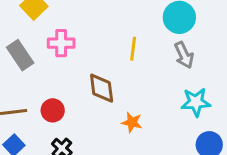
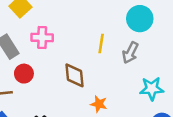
gray arrow: (184, 55) -> (130, 53), moved, turned 50
red circle: (53, 110) -> (24, 74), moved

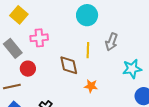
cyan circle: (140, 19) -> (87, 15), moved
yellow line: (101, 44) -> (88, 50), moved

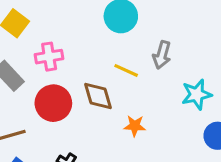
yellow line: (88, 50) -> (126, 70), turned -63
red circle: (28, 69) -> (53, 103), moved, size x1.5

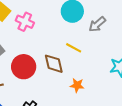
gray arrow: (162, 55) -> (97, 24), moved, turned 30
pink cross: (49, 57) -> (25, 22), moved, turned 30

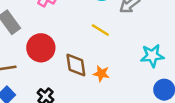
brown diamond: (54, 64) -> (76, 65), moved

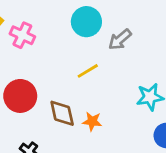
yellow line: (100, 30) -> (88, 71), turned -60

